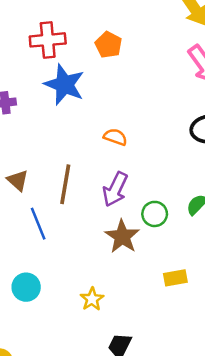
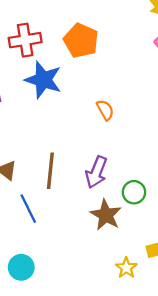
orange pentagon: (109, 45) -> (81, 41), size x1.4
orange semicircle: (115, 137) -> (105, 110), moved, turned 45
yellow star: (92, 299) -> (126, 268), moved

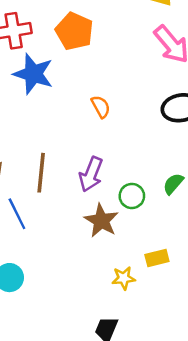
yellow star: (126, 268) -> (124, 278), turned 30

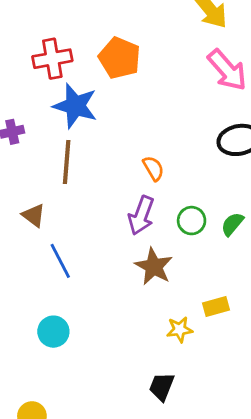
orange semicircle: (101, 107) -> (153, 168), moved
brown line: (41, 173) -> (67, 162), moved
green circle: (132, 196) -> (192, 221), moved

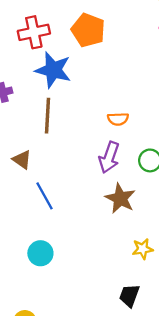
orange semicircle: (153, 168) -> (118, 119), turned 120

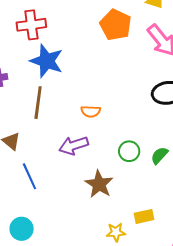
orange pentagon: (88, 30) -> (116, 25), moved
orange semicircle: (118, 119) -> (91, 111), moved
purple arrow: (109, 157) -> (74, 146), moved, turned 48

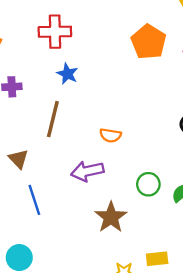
blue star: (47, 61) -> (67, 74), size x0.6

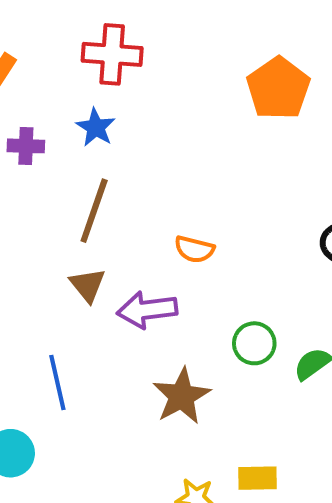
blue star: (67, 74) -> (96, 127), moved
brown triangle: (18, 159) -> (88, 285), moved
blue line: (34, 200) -> (57, 382), moved

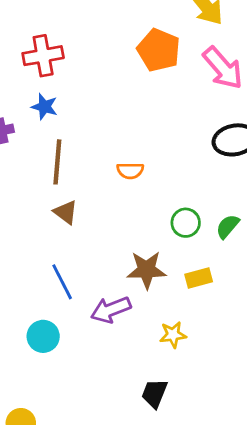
purple arrow: (147, 310) -> (111, 310), moved
brown star: (182, 396) -> (147, 270), turned -30
yellow rectangle: (257, 478) -> (199, 278), moved

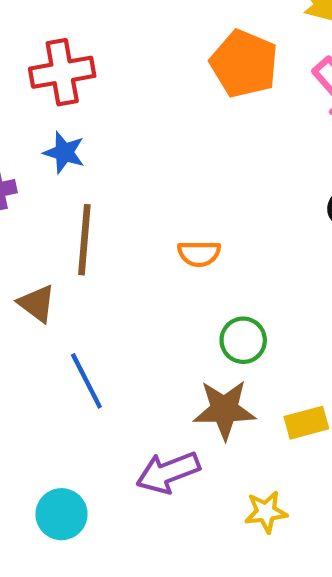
brown triangle: (66, 212) -> (37, 304), moved
green circle: (186, 223) -> (243, 340), moved
blue line: (62, 282) -> (86, 381), moved

